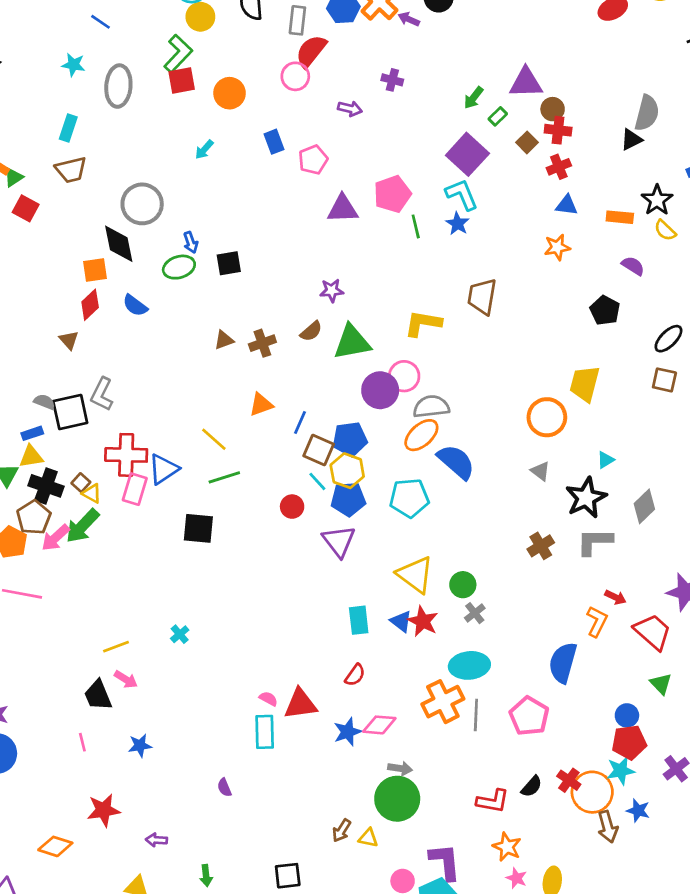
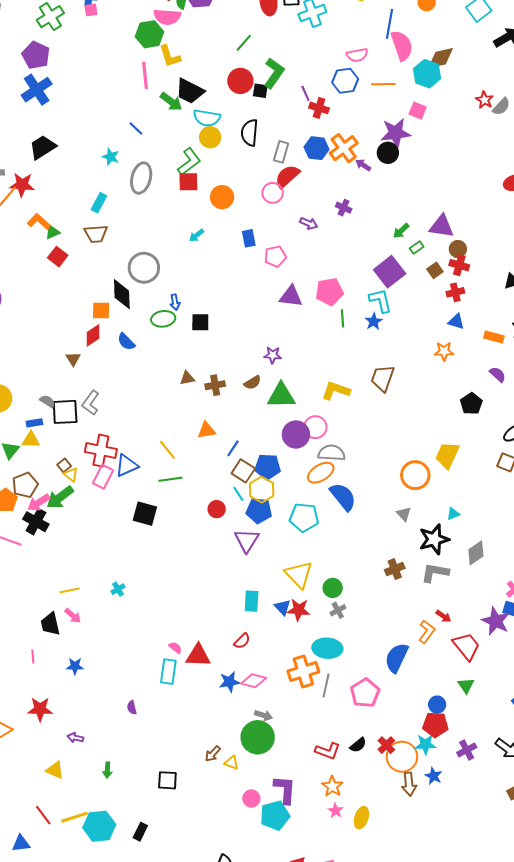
black cross: (46, 486) -> (36, 522), moved
red star: (423, 621) -> (299, 610), turned -30

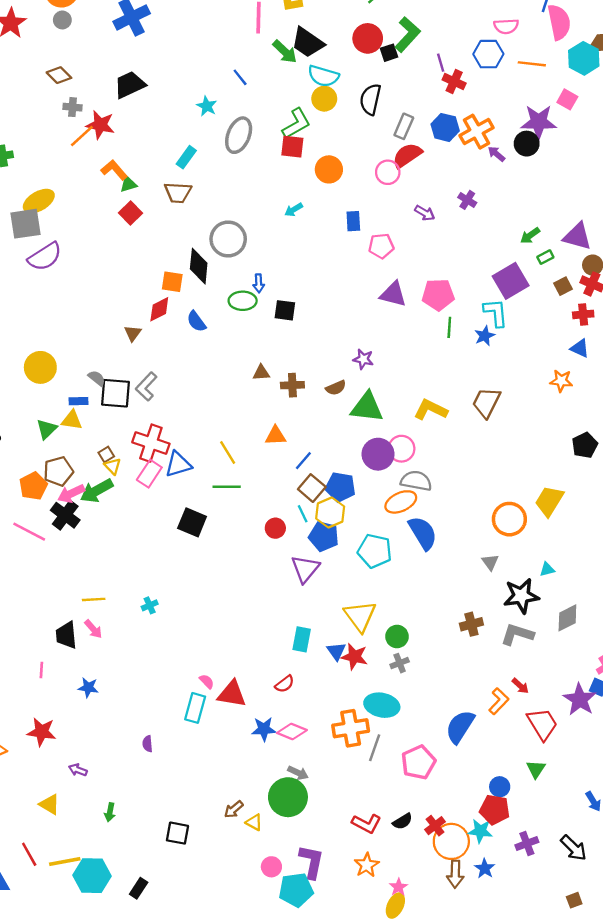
black square: (260, 91) -> (389, 53), turned -35
pink star: (336, 811) -> (399, 887), moved

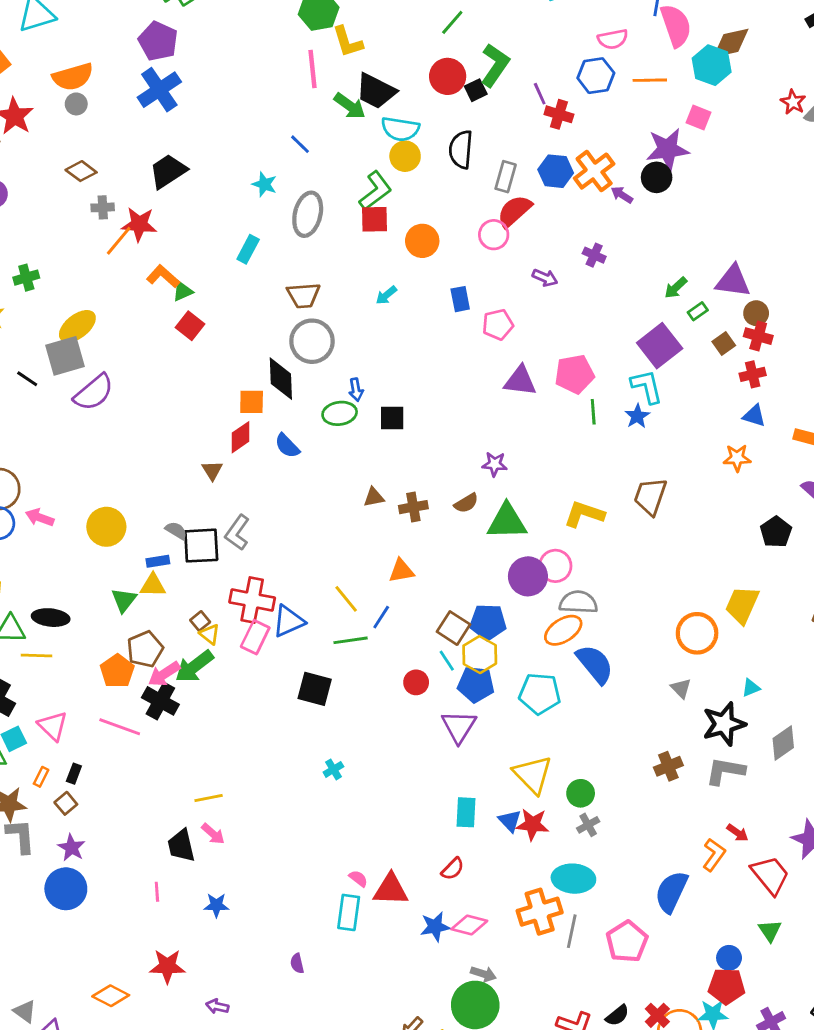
brown trapezoid: (178, 193) -> (304, 295), moved
blue line: (303, 461) -> (381, 617), moved
cyan cross: (150, 605) -> (333, 769), moved

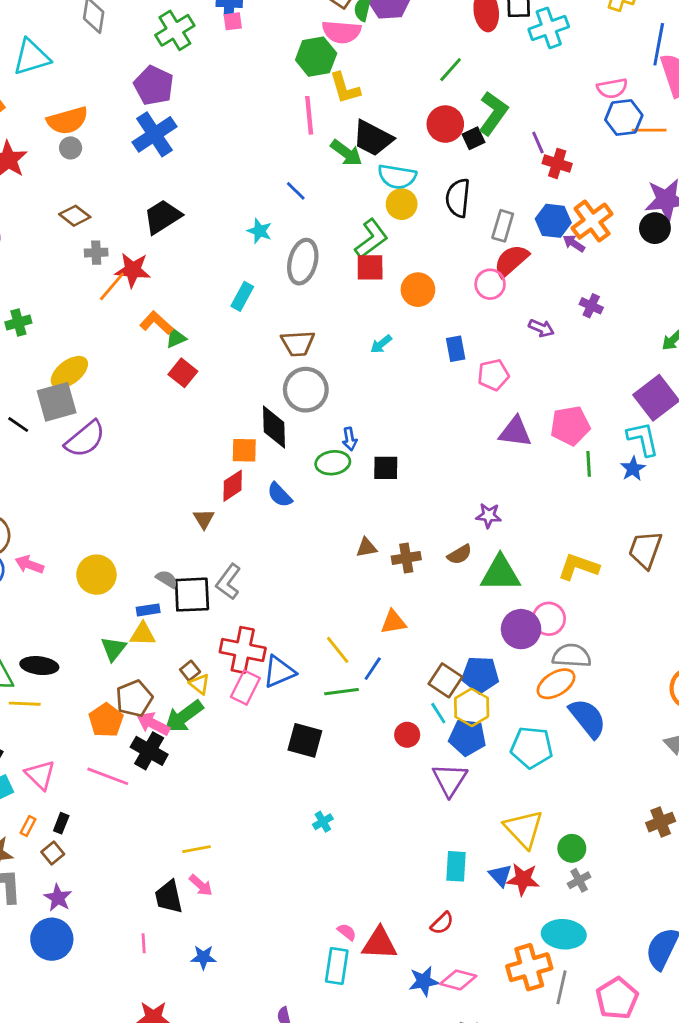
blue hexagon: (596, 76) -> (624, 117), moved
purple arrow: (622, 195) -> (574, 243), moved
pink arrow: (164, 674) -> (153, 724), turned 60

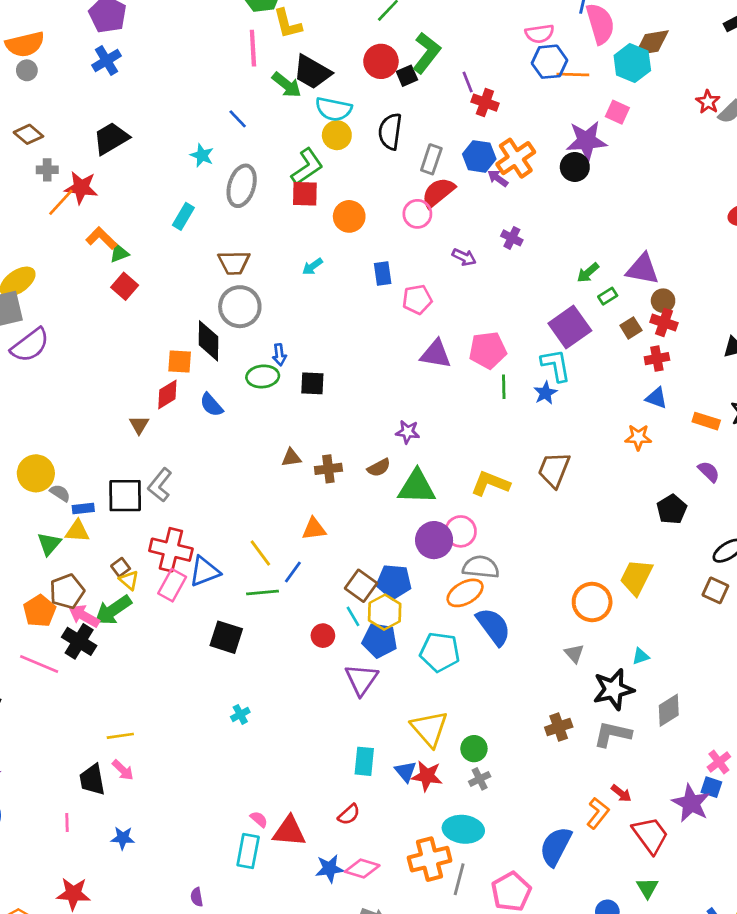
blue cross: (155, 134) -> (106, 61), size x0.7
gray semicircle: (167, 579) -> (60, 493), moved

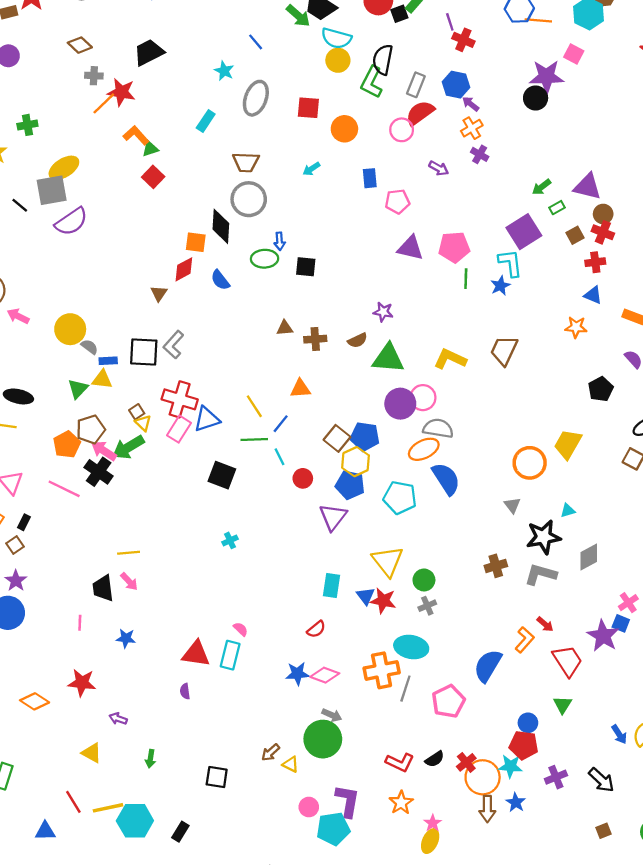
orange cross: (516, 158) -> (472, 128), moved, size x0.7
green L-shape: (307, 167) -> (372, 82), moved, turned 148
cyan line: (353, 616) -> (279, 457), moved
red triangle: (289, 831) -> (196, 654), moved

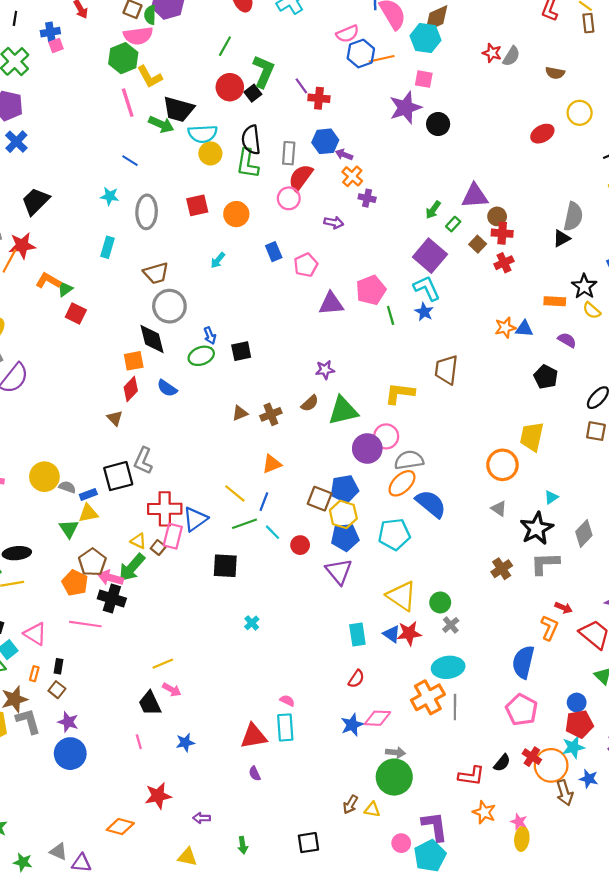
black circle: (536, 98) -> (438, 124), moved
blue triangle: (593, 295) -> (524, 329), moved
brown square: (137, 412) -> (158, 547), moved
pink pentagon: (448, 701) -> (522, 710), moved

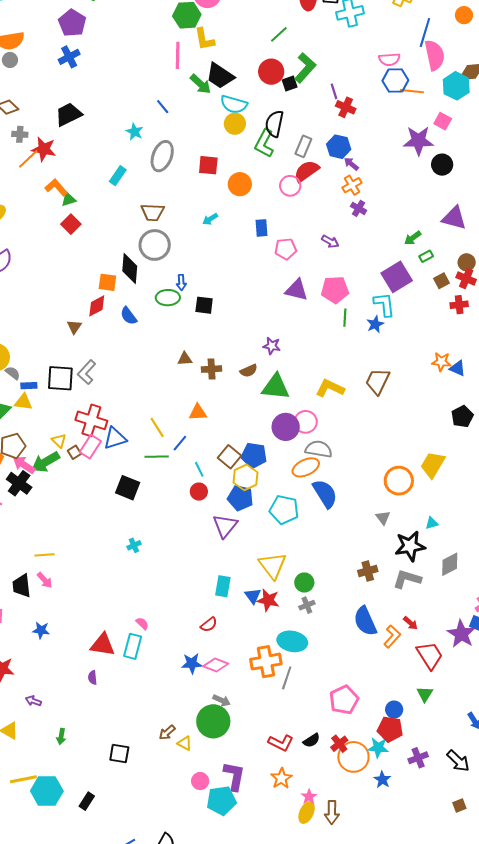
purple triangle: (475, 196) -> (454, 218), moved
purple arrow: (334, 223) -> (330, 242), moved
cyan line: (272, 532) -> (199, 469), moved
blue semicircle: (523, 662) -> (365, 621), moved, turned -56
brown arrow: (565, 793) -> (332, 812), moved

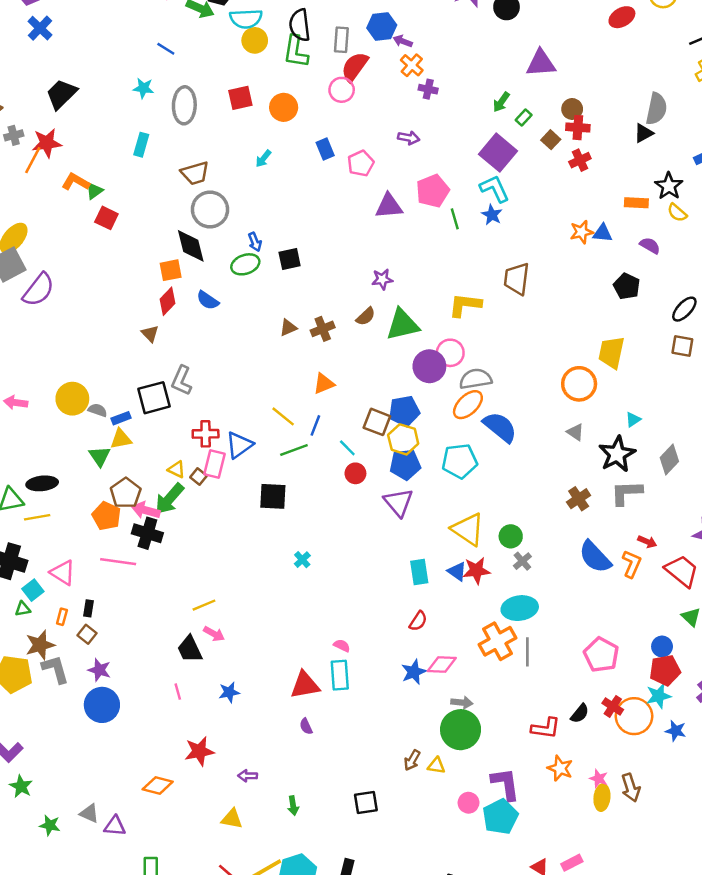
red cross: (91, 420) -> (206, 434), size x0.7

